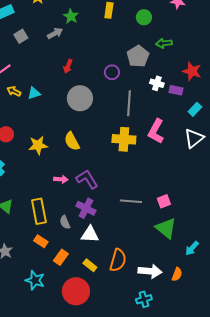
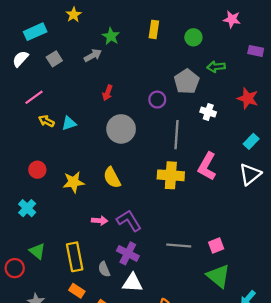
purple rectangle: (176, 90) -> (256, 51), moved

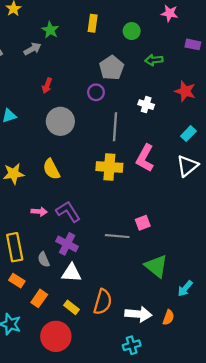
gray pentagon: (187, 81) -> (112, 68), moved
pink square: (216, 245) -> (143, 223), moved

